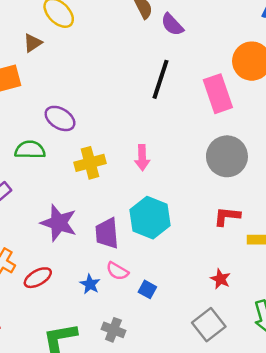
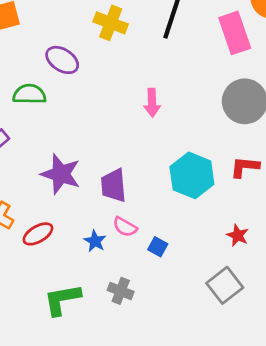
yellow cross: (90, 163) -> (111, 23), moved, turned 36
cyan hexagon: (150, 218) -> (192, 175), moved

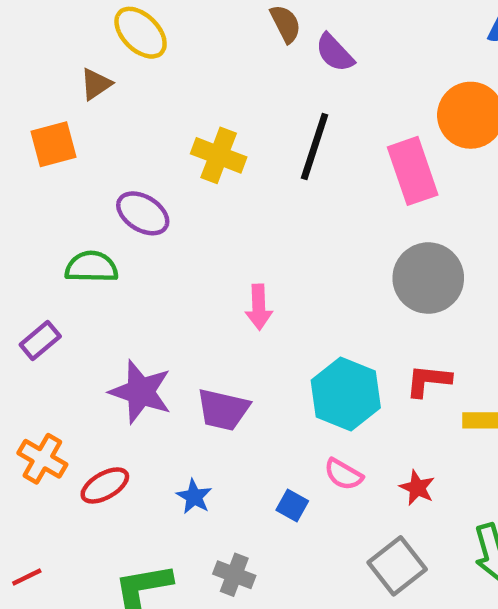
pink arrow: (152, 103) -> (259, 307), moved
purple trapezoid: (114, 185) -> (223, 410), turned -72
pink semicircle: (125, 227) -> (344, 474), moved

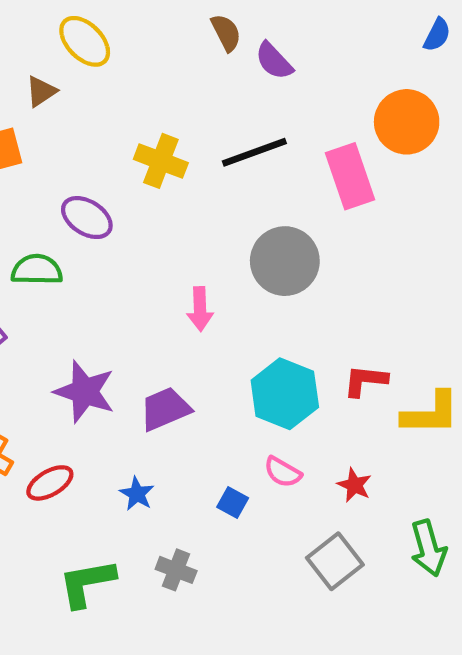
black line: (315, 146) -> (254, 152), turned 52
gray circle: (428, 278) -> (285, 261), moved
purple trapezoid: (223, 410) -> (165, 409), turned 144

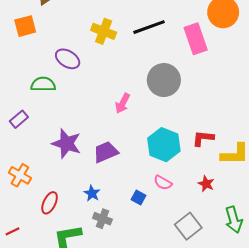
pink arrow: (200, 309) -> (123, 103), turned 30
red ellipse: (50, 483) -> (50, 203), moved, turned -35
red star: (354, 485) -> (206, 184), moved
gray cross: (176, 570) -> (102, 219), moved

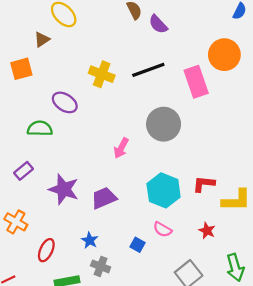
purple rectangle: (19, 119) -> (23, 171), moved

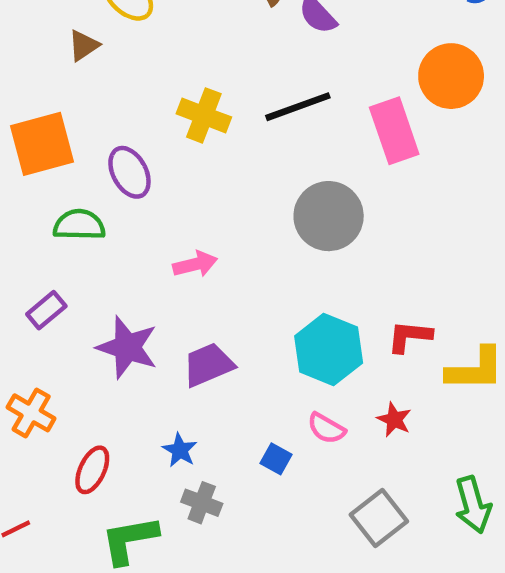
orange square: (21, 69) -> (42, 144), moved, size x1.4
purple ellipse: (65, 102) -> (129, 172), turned 30
pink arrow: (121, 148) -> (195, 264), moved, turned -132
red star: (207, 231) -> (394, 420), moved

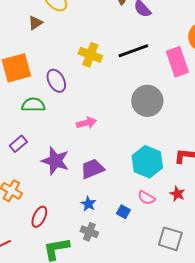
blue star: (180, 450) -> (88, 204), moved
gray square: (379, 518) -> (170, 239), turned -35

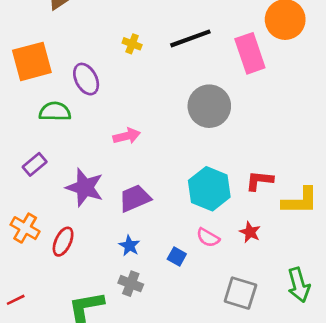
yellow cross: (90, 55) -> (132, 44), size x0.6
red ellipse: (39, 217) -> (63, 242), moved

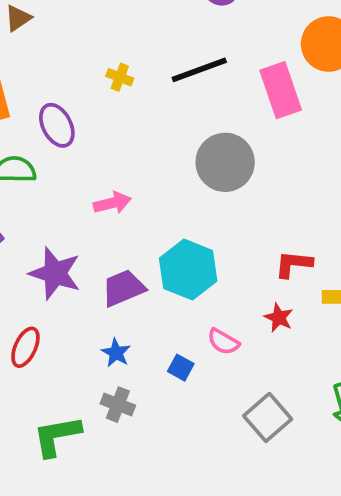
cyan hexagon: (209, 189) -> (188, 270), moved
red star: (250, 232) -> (279, 318), moved
gray square: (240, 293) -> (268, 417), turned 32

